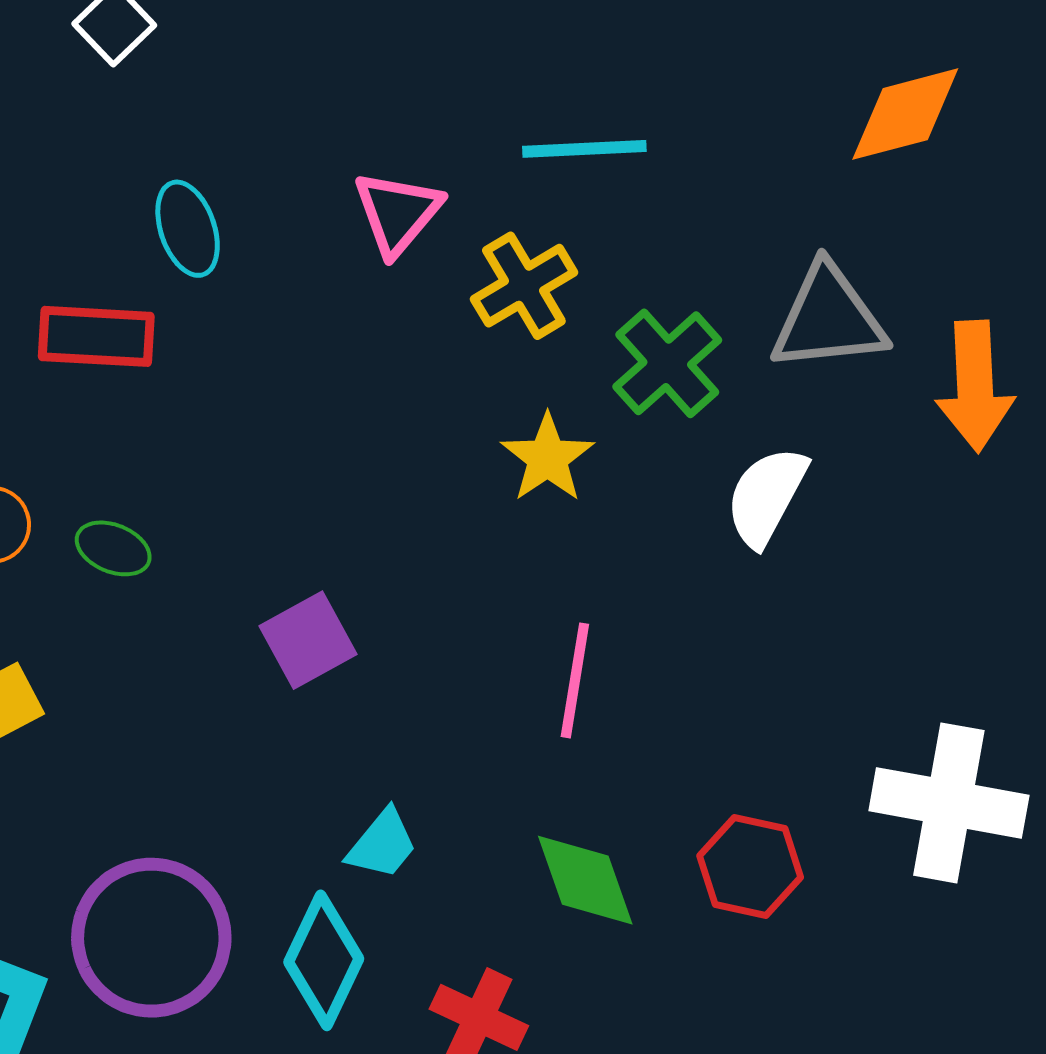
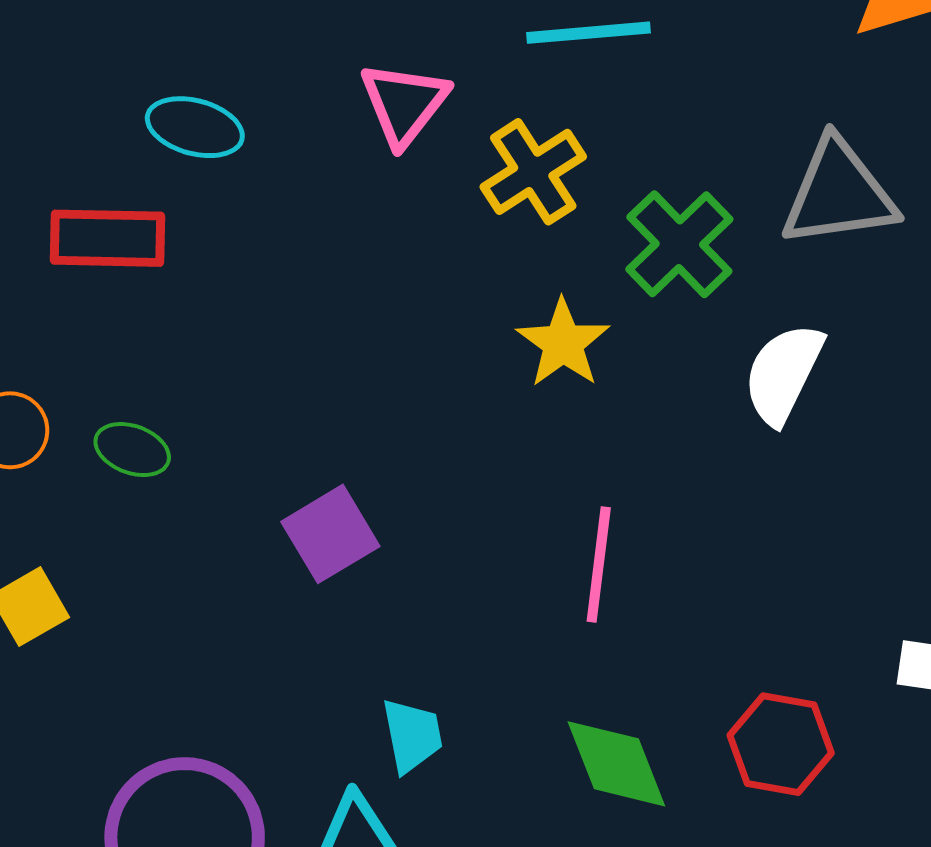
cyan ellipse: (188, 229) -> (195, 127), turned -54
cyan trapezoid: (382, 844) -> (412, 735), turned -48

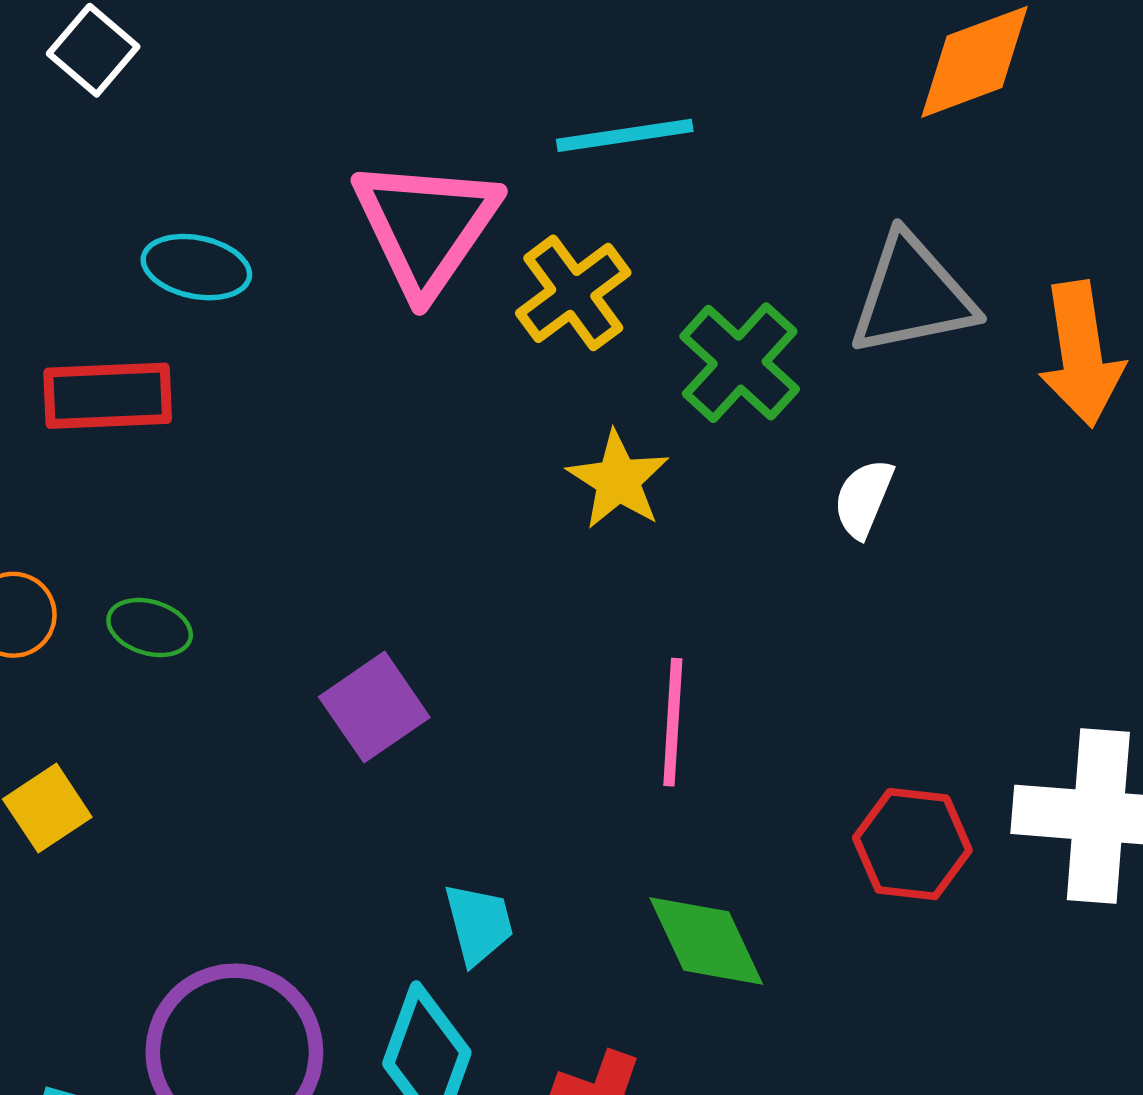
pink triangle: (404, 103) -> (426, 226), size x1.5
white semicircle: (783, 374) -> (863, 498), size x0.7
red hexagon: (781, 744) -> (912, 844), moved

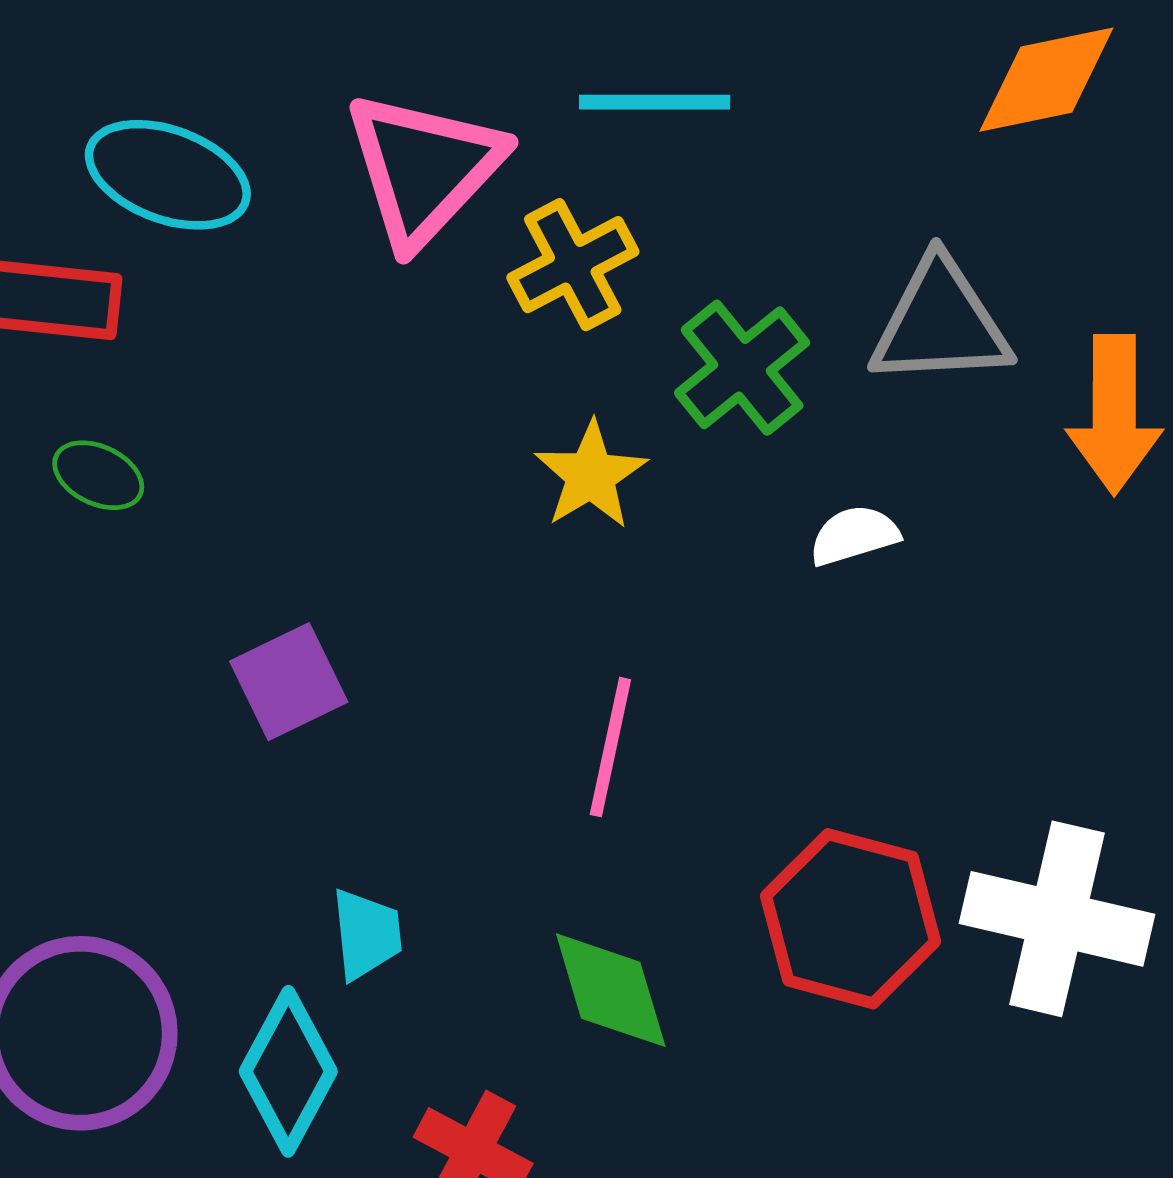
cyan ellipse: (196, 267) -> (168, 175), size x1.4
white semicircle: (863, 498) -> (854, 535), turned 42
green ellipse: (150, 628) -> (98, 475), moved
red hexagon: (912, 844) -> (850, 919), size x1.4

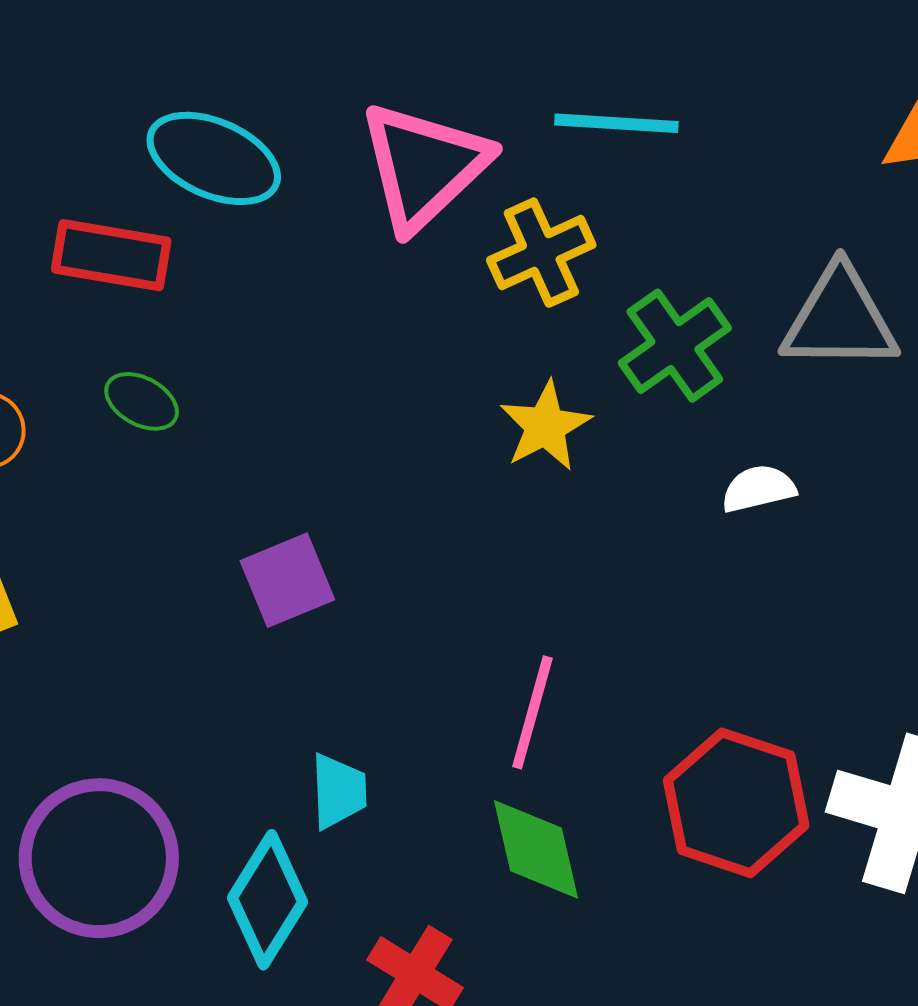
pink line: (610, 747) -> (532, 712), moved

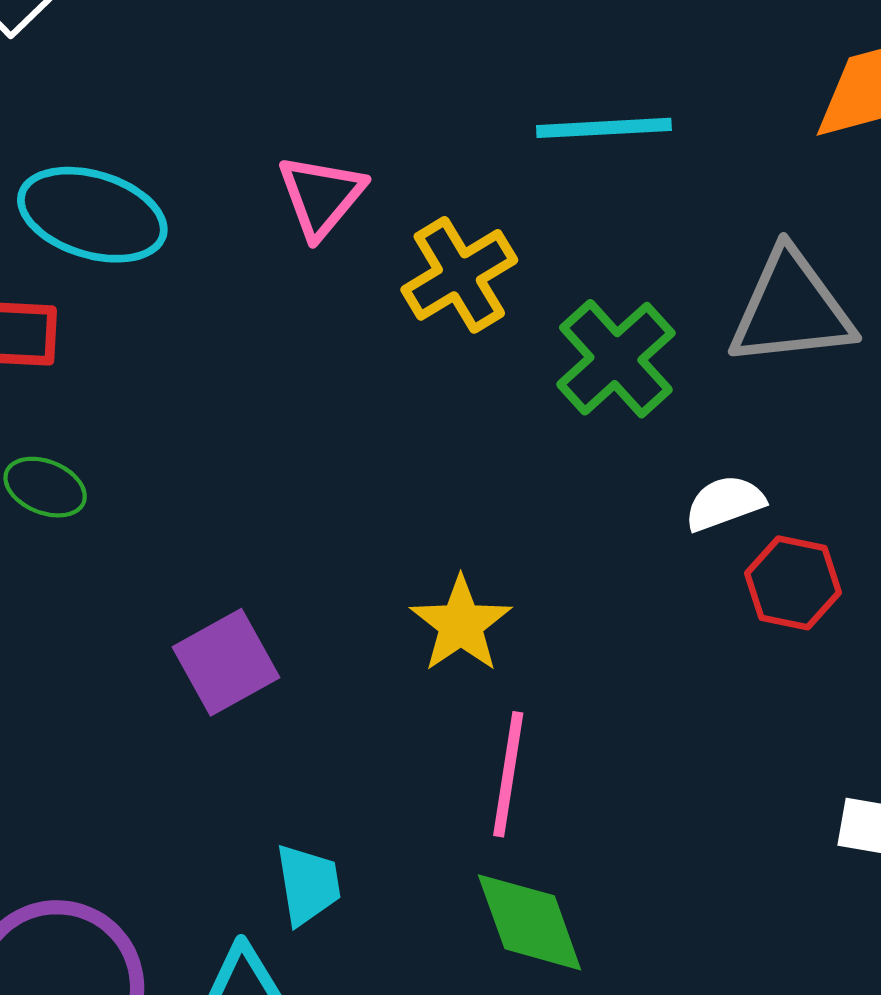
cyan line: (616, 123) -> (604, 128), moved
pink triangle: (424, 166) -> (321, 196), size x0.6
yellow star: (545, 426) -> (461, 624), moved
red hexagon: (736, 803) -> (793, 583), moved, size x0.6

